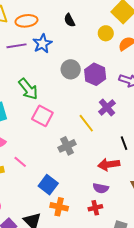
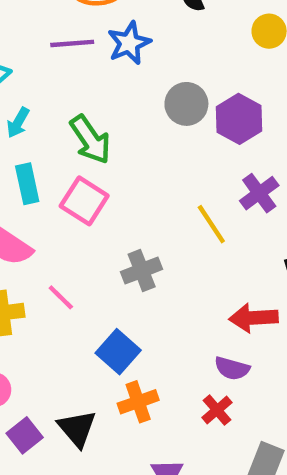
pink square: (42, 116) -> (84, 201), moved
gray cross: (67, 146) -> (142, 271), moved
orange cross: (59, 207) -> (138, 402), turned -36
red cross: (95, 208) -> (217, 410), turned -32

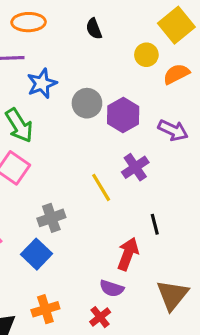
blue star: (129, 43) -> (42, 83), moved
red arrow: (254, 318) -> (128, 254), turned 112
blue square: (118, 352) -> (36, 254), moved

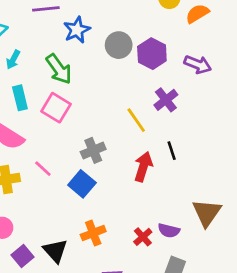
black line: (155, 224) -> (172, 151), moved
red arrow: (128, 254) -> (143, 167), moved
purple semicircle: (112, 288) -> (169, 231), moved

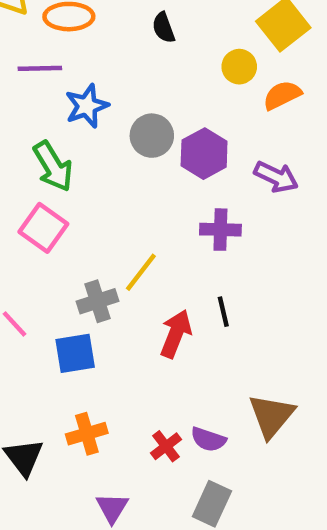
purple cross: (166, 100) -> (220, 230), turned 35
yellow line: (136, 120) -> (141, 272), moved, turned 68
blue square: (82, 184) -> (75, 353), turned 36

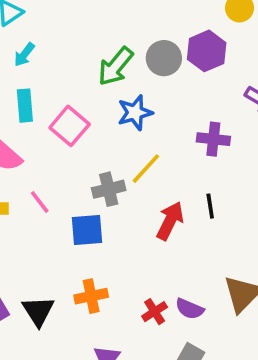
blue star: (87, 106) -> (135, 113), moved
purple hexagon: (204, 154) -> (207, 51), moved
green arrow: (53, 166) -> (116, 66), moved, turned 66

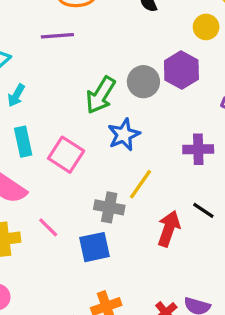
gray cross: (109, 189) -> (109, 207), turned 32
black line: (210, 206) -> (203, 210), turned -40

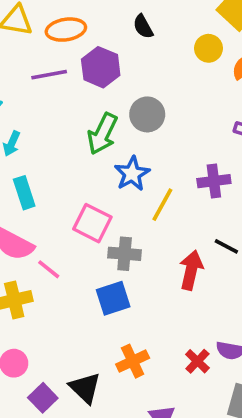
purple hexagon: (181, 70) -> (101, 67), moved
pink square: (66, 155) -> (92, 223), moved
yellow line: (141, 184) -> (162, 205), moved
pink line: (48, 227) -> (49, 269), moved

